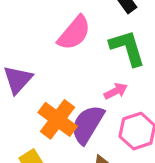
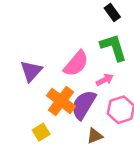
pink semicircle: (74, 33) -> (76, 64), moved

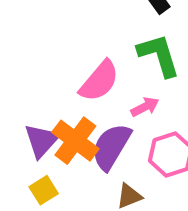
purple triangle: (31, 71) -> (42, 141), moved

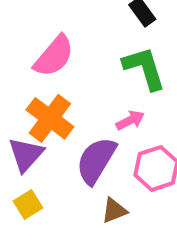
pink semicircle: (99, 81) -> (54, 56), moved
orange cross: (75, 141) -> (50, 118), moved

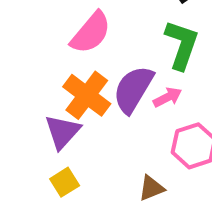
green L-shape: (144, 68) -> (182, 45), turned 36
purple semicircle: (96, 160) -> (133, 89), moved

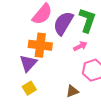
purple semicircle: (133, 89) -> (63, 23), moved
orange cross: (87, 95) -> (40, 45), turned -30

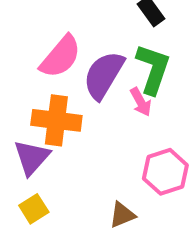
pink arrow: (80, 46) -> (141, 102), moved, turned 88

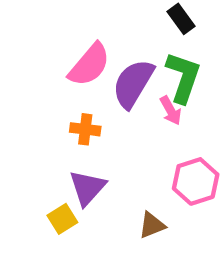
orange cross: (56, 120) -> (85, 129), size x0.6
purple triangle: (32, 157) -> (87, 188), moved

